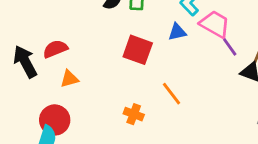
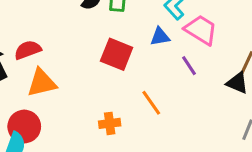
purple line: (230, 47) -> (189, 66), moved
orange triangle: (69, 79) -> (42, 83), size x1.5
orange cross: (134, 114) -> (110, 123), turned -30

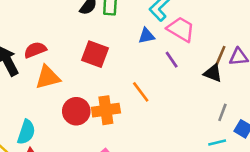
red square: (117, 54) -> (95, 54), moved
orange cross: (110, 123) -> (106, 110), size x1.5
red circle: (24, 126) -> (76, 111), moved

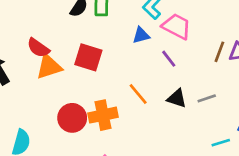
red semicircle: (35, 50) -> (38, 48), moved, turned -120
black triangle: (213, 73) -> (177, 98), moved
orange triangle: (48, 77) -> (49, 67), moved
gray line: (222, 112) -> (207, 98), moved, turned 54

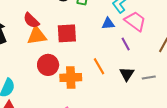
red square: (88, 57) -> (67, 33), turned -30
black triangle: (177, 98) -> (127, 74), turned 35
red circle: (72, 118) -> (48, 65), moved

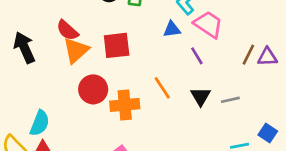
orange triangle: (37, 36) -> (76, 50), turned -30

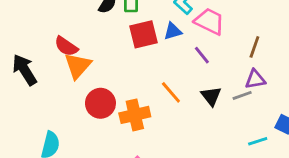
red square: (117, 45) -> (144, 34), moved
purple triangle: (267, 57) -> (255, 79), moved

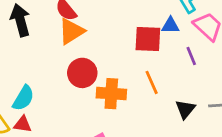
red square: (144, 34) -> (148, 39), moved
black triangle: (211, 96) -> (185, 109), moved

